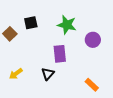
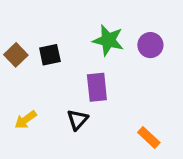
black square: (31, 23) -> (50, 55), moved
purple circle: (93, 40) -> (150, 45), moved

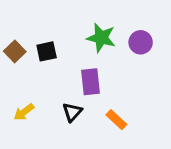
orange rectangle: (149, 138) -> (116, 120), moved

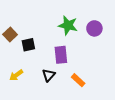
black square: (47, 51) -> (28, 45), moved

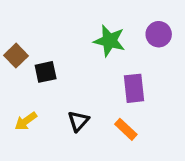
purple circle: (94, 28) -> (159, 34), moved
purple rectangle: (61, 55) -> (134, 88), moved

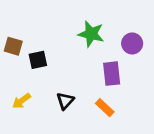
purple circle: (159, 34) -> (132, 43), moved
brown square: (16, 56) -> (13, 46), turned -30

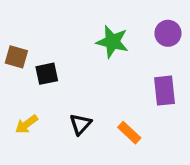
purple circle: (132, 43) -> (168, 33), moved
purple rectangle: (112, 74) -> (165, 91), moved

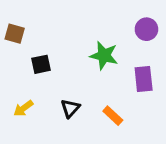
green star: (112, 42) -> (104, 56), moved
brown square: (16, 57) -> (15, 34), moved

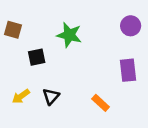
green star: (104, 56) -> (69, 35), moved
black triangle: (70, 108) -> (51, 96), moved

